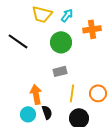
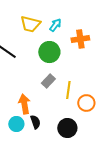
gray rectangle: (60, 71) -> (48, 81), turned -32
yellow line: (72, 93) -> (68, 90), moved

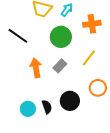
yellow line: (68, 90) -> (89, 58), moved, turned 30
orange arrow: (24, 104) -> (36, 68), moved
black circle: (67, 128) -> (70, 101), moved

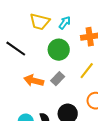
orange arrow: (36, 68) -> (34, 81), turned -66

